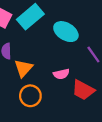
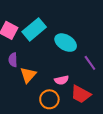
orange circle: (30, 96) -> (49, 99), moved

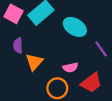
red trapezoid: (81, 94) -> (91, 83), turned -65

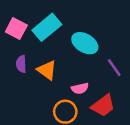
orange triangle: (34, 62) -> (47, 70), moved, turned -36

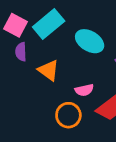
purple semicircle: (21, 64) -> (21, 52), moved

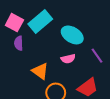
orange triangle: (49, 70) -> (40, 71), moved
pink semicircle: (84, 90) -> (68, 59), moved

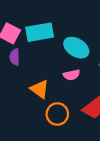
cyan rectangle: (40, 22) -> (40, 32), turned 30

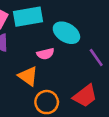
pink semicircle: (72, 75) -> (45, 54), moved

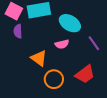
pink semicircle: (45, 54) -> (62, 44), moved

